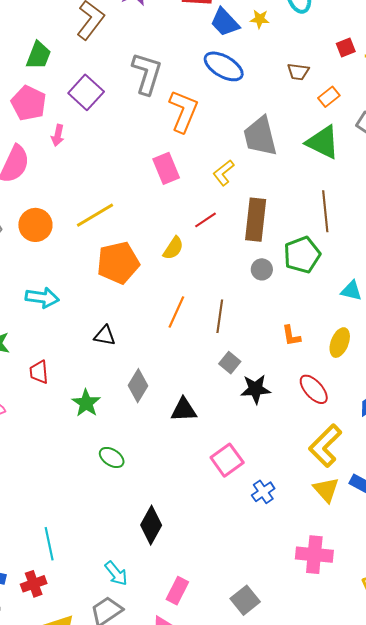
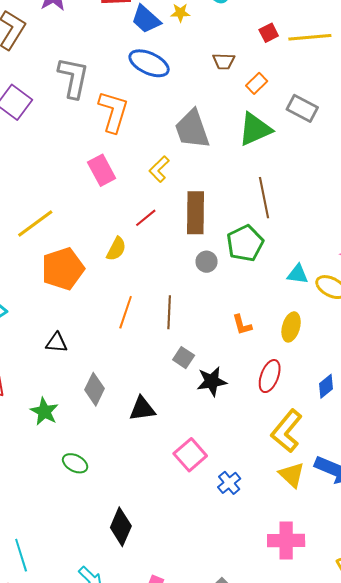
green triangle: (323, 142) -> (255, 129), turned -45
red ellipse: (314, 389) -> (270, 376), turned 68

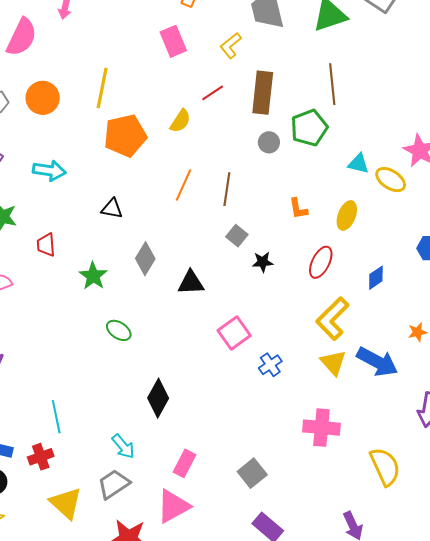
yellow line: (35, 224) -> (102, 88), turned -48
black star: (212, 381) -> (263, 262), size x0.7

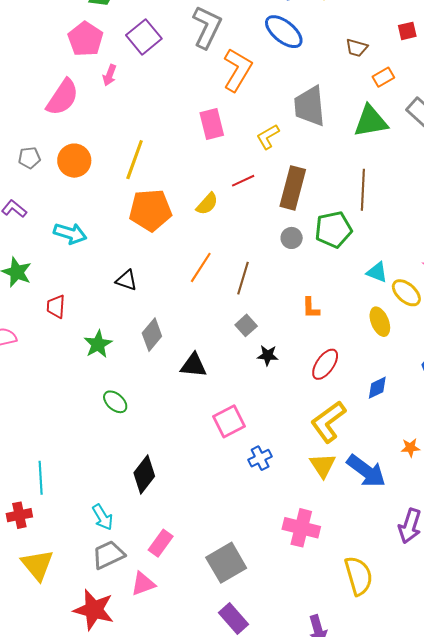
yellow ellipse: (347, 215) -> (380, 322), moved, turned -52
gray square: (252, 473) -> (226, 563), size x1.4
gray trapezoid: (114, 484) -> (108, 555), moved
pink triangle: (173, 506) -> (143, 584), size x0.7

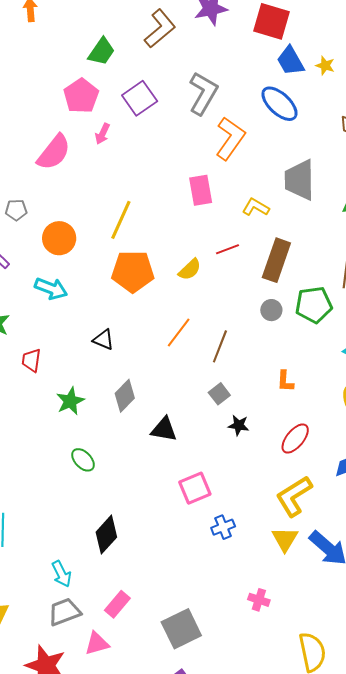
yellow L-shape: (268, 137) -> (256, 207), turned 56
orange circle: (74, 161) -> (59, 238), moved
pink cross: (301, 528) -> (259, 600), size x0.6

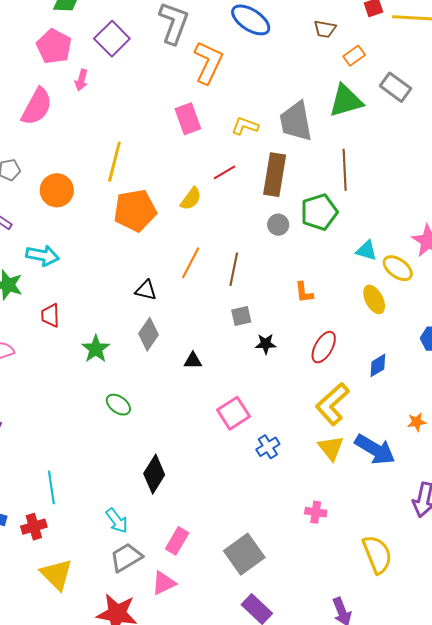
gray trapezoid: (300, 180) -> (296, 121), moved
cyan arrow: (51, 289) -> (43, 256), moved
black triangle: (104, 340) -> (146, 290), moved
gray square: (219, 394) -> (241, 316), turned 35
black triangle: (164, 429) -> (193, 361), size x0.7

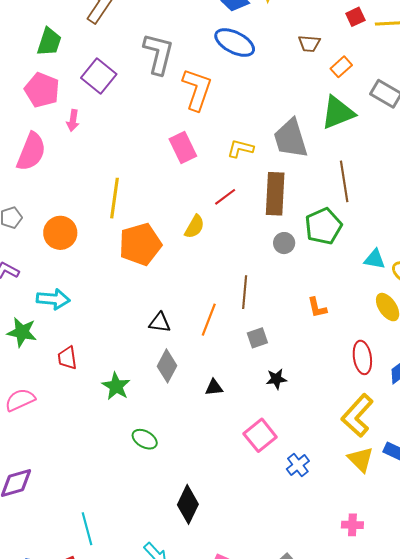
orange line: (191, 263) -> (209, 320), moved
black star: (266, 344) -> (276, 379), moved
red ellipse: (324, 347) -> (362, 357), moved, turned -32

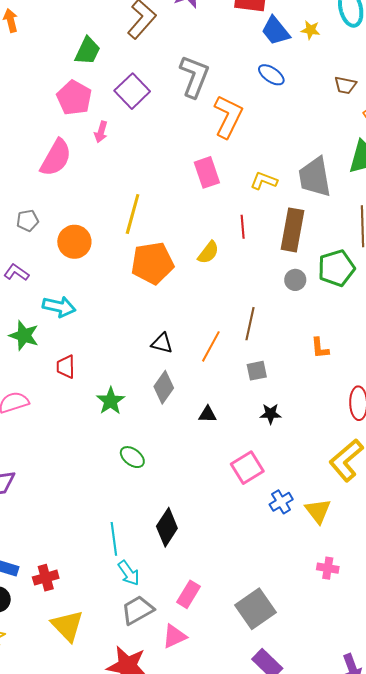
blue ellipse: (235, 43) -> (271, 75), size x0.7
red line: (225, 197) -> (243, 227), turned -65
yellow triangle: (361, 459) -> (318, 511), moved
cyan line: (87, 529) -> (114, 539), moved

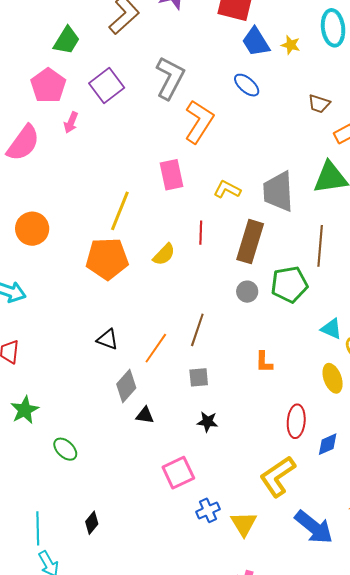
yellow line: (133, 214) -> (120, 211), moved
gray diamond: (164, 387) -> (126, 386), moved
green star: (111, 401) -> (25, 410), moved
black diamond: (167, 527) -> (92, 523), size x0.6

